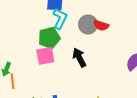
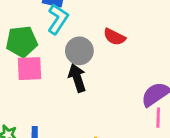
gray circle: (88, 24) -> (79, 51), moved
green pentagon: (49, 38) -> (22, 42), moved

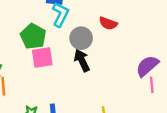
green pentagon: (22, 42) -> (33, 36), turned -30

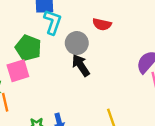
pink square: (42, 57) -> (18, 71), moved

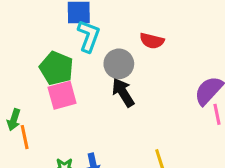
pink square: (18, 71) -> (62, 95), moved

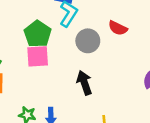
black arrow: (123, 93) -> (84, 83), moved

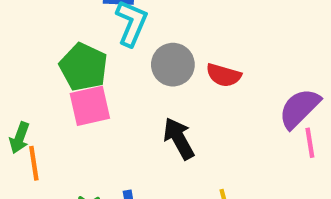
red semicircle: (118, 28) -> (224, 75), moved

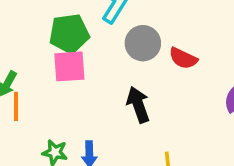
green pentagon: (84, 67) -> (69, 34), turned 30

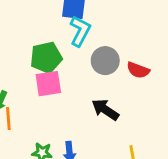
black arrow: (138, 105) -> (105, 110), turned -32

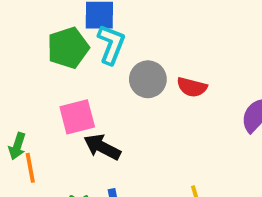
green pentagon: (46, 58) -> (68, 48), moved
black arrow: (105, 110) -> (102, 147), moved

